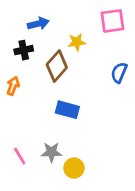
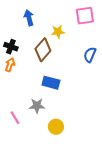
blue arrow: (38, 24) -> (29, 18), turned -91
black cross: (24, 50) -> (11, 47), moved, turned 32
gray star: (51, 152) -> (37, 106), moved

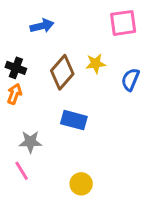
blue arrow: (29, 18) -> (42, 26), turned 91
yellow star: (58, 32) -> (96, 64), moved
gray star: (37, 106) -> (30, 142), moved

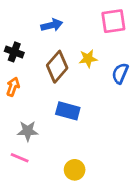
blue arrow: (42, 26) -> (52, 25), moved
black cross: (16, 68) -> (14, 52), moved
pink line: (22, 171) -> (20, 158), turned -36

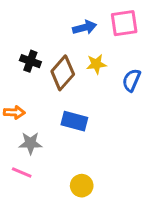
blue arrow: (52, 25) -> (85, 28), moved
black cross: (14, 52) -> (30, 61), moved
orange arrow: (13, 87) -> (14, 112), moved, turned 72

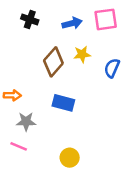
black cross: (30, 61) -> (30, 19), moved

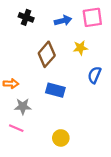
yellow star: (82, 54) -> (80, 48), moved
blue semicircle: (112, 68) -> (94, 75), moved

